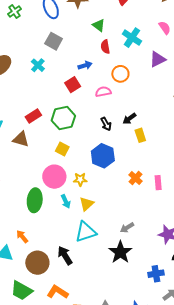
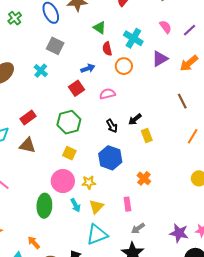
orange circle: (120, 74) -> (124, 66), moved
red rectangle: (33, 116) -> (28, 117), moved
pink rectangle: (158, 183) -> (127, 204), moved

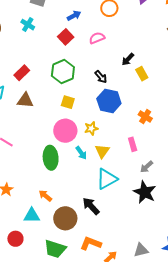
black arrow: (112, 126) -> (101, 77), moved

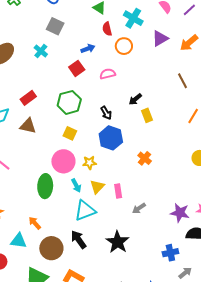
pink rectangle: (133, 144) -> (118, 191), moved
cyan triangle: (107, 179) -> (85, 211), moved
black star: (145, 192) -> (118, 242), moved

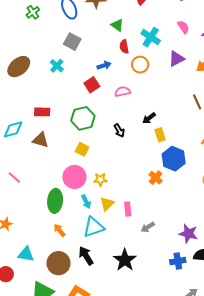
red rectangle: (28, 98) -> (42, 112), turned 35
blue hexagon: (111, 138) -> (174, 159), moved
orange arrow: (35, 223) -> (59, 230), moved
blue cross: (170, 253) -> (178, 261), moved

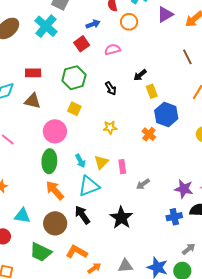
cyan cross: (57, 66) -> (46, 26), size x1.6
pink circle: (74, 177) -> (55, 131), moved
yellow star: (100, 179) -> (110, 127), moved
orange arrow: (59, 230) -> (55, 190), size x1.5

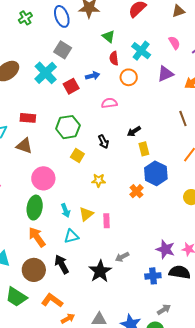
red square: (82, 44) -> (71, 86), moved
yellow square: (74, 109) -> (77, 155), moved
gray arrow: (143, 184) -> (122, 257), moved
cyan triangle: (89, 186) -> (71, 236), size x0.7

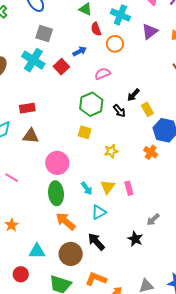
green hexagon: (68, 127) -> (91, 104), moved
black arrow: (103, 142) -> (119, 111), moved
black star: (100, 271) -> (135, 239), size x0.7

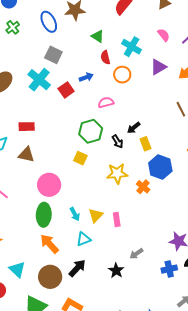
yellow star: (111, 151) -> (117, 174), moved, size x1.5
black arrow: (96, 242) -> (77, 268), turned 78
cyan triangle: (37, 251) -> (17, 269), turned 36

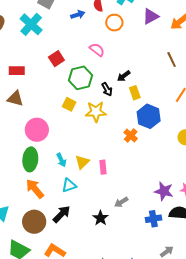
blue arrow: (86, 77) -> (78, 15), moved
red square: (66, 90) -> (56, 59), moved
pink semicircle: (106, 102) -> (97, 50), turned 49
yellow star: (117, 174) -> (96, 112), moved

